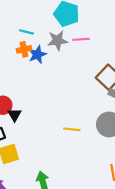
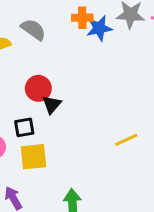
yellow line: (72, 129) -> (126, 140), turned -42

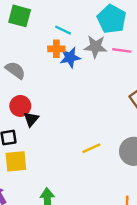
gray semicircle: (33, 30) -> (15, 70), moved

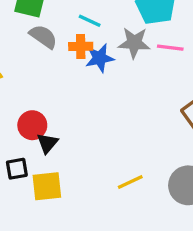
gray semicircle: (15, 70) -> (43, 37), moved
yellow square: (16, 161) -> (47, 186), moved

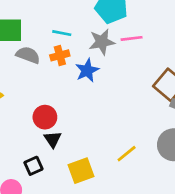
blue star: (100, 58) -> (87, 70), moved
red circle: (32, 125) -> (45, 117), moved
yellow square: (47, 186) -> (81, 171), moved

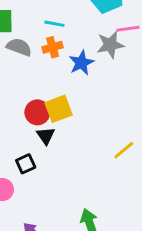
gray star: (102, 42) -> (110, 45), moved
yellow square: (81, 171) -> (59, 109), moved

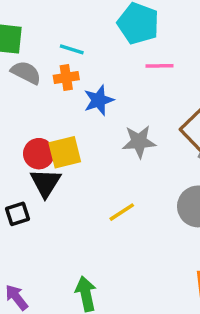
gray star: (110, 45) -> (139, 142), moved
black triangle: (46, 136) -> (45, 183), size x1.4
yellow line: (124, 150) -> (122, 212), moved

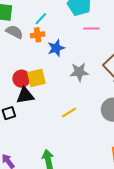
cyan line: (72, 49) -> (41, 19), turned -64
black triangle: (45, 183) -> (25, 95), turned 48

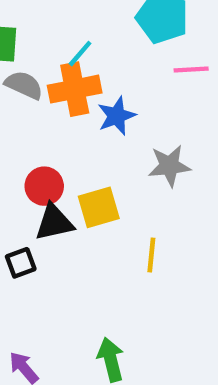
orange cross: (38, 35) -> (75, 89), size x1.6
yellow square: (36, 78) -> (99, 207), moved
yellow line: (69, 113) -> (151, 255), turned -49

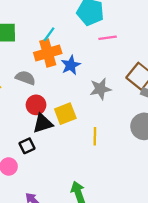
gray semicircle: (24, 85) -> (25, 78), moved

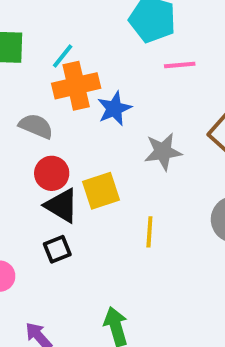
cyan line: (49, 34) -> (63, 56), moved
black triangle: (43, 123) -> (62, 206), turned 45
black square: (27, 146) -> (57, 249), moved

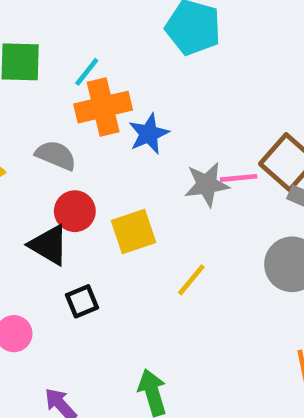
pink line: (180, 65) -> (239, 178), moved
black triangle: (62, 206) -> (49, 245), moved
yellow line: (149, 232) -> (191, 280), turned 36

